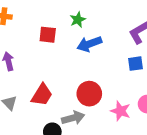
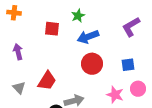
blue square: (136, 64) -> (128, 65), moved
red circle: (89, 94) -> (92, 64), moved

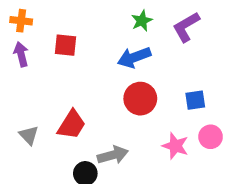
green star: (78, 16) -> (142, 21), moved
purple L-shape: (131, 27) -> (186, 27), moved
red square: (52, 29) -> (65, 45), moved
purple arrow: (18, 52) -> (21, 54), moved

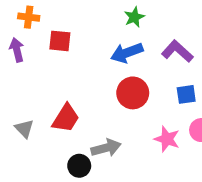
orange cross: (21, 21) -> (29, 17), moved
purple L-shape: (186, 27) -> (177, 51), moved, turned 72

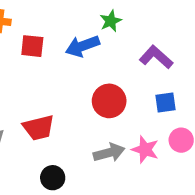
blue arrow: (127, 53) -> (82, 46), moved
red trapezoid: (66, 118) -> (39, 128), turned 44
gray arrow: (106, 148) -> (109, 153), moved

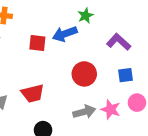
red square: (32, 46) -> (37, 43), moved

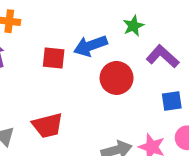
green star: (85, 16) -> (133, 26), moved
red circle: (84, 74) -> (117, 78), moved

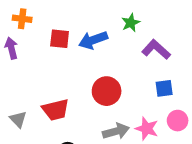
red square: (54, 58) -> (60, 39), moved
red circle: (117, 78) -> (107, 91), moved

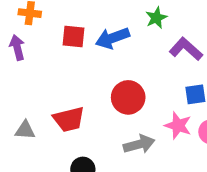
gray triangle: (18, 119) -> (25, 130), turned -42
pink star: (147, 129) -> (178, 126), moved

